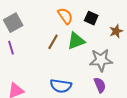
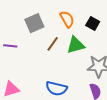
gray square: (13, 23) -> (34, 23), moved
purple line: (11, 48) -> (10, 46), turned -72

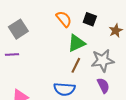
gray square: (34, 23) -> (18, 29), moved
brown line: (53, 44) -> (76, 65), moved

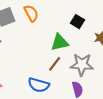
orange semicircle: (64, 19) -> (31, 13), moved

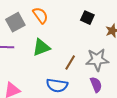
green triangle: (60, 42) -> (41, 47), moved

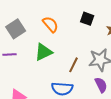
orange semicircle: (40, 15) -> (50, 24), moved

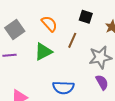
brown line: (73, 65) -> (72, 40), moved

